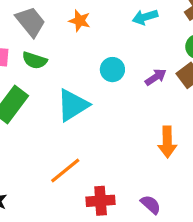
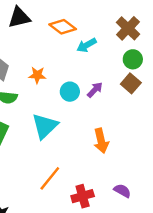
orange star: (80, 21) -> (37, 75), moved
purple arrow: (156, 77) -> (95, 90), moved
orange arrow: (167, 142) -> (101, 141), moved

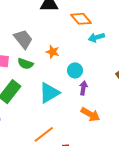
purple arrow: (95, 90) -> (83, 88), moved, turned -48
orange arrow: (101, 141) -> (90, 114), turned -60

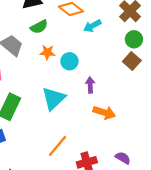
green semicircle: (25, 64) -> (39, 27), moved, turned -35
cyan circle: (75, 70) -> (69, 61), moved

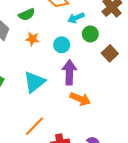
green circle: (134, 39) -> (90, 34), moved
cyan circle: (69, 61) -> (62, 45), moved
purple arrow: (90, 85) -> (69, 72), size x1.6

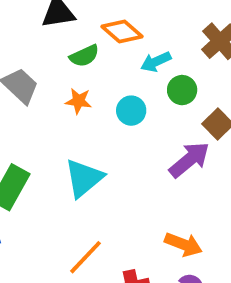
green semicircle: (27, 15) -> (84, 56), moved
purple arrow: (69, 72) -> (189, 160), moved, turned 50
orange arrow: (80, 99) -> (183, 244), moved

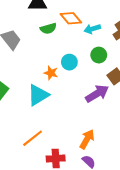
cyan arrow: (156, 62) -> (92, 29), moved
orange star: (79, 101) -> (51, 73), moved
orange arrow: (183, 244) -> (87, 139), turned -90

